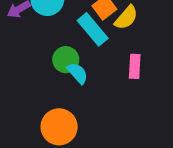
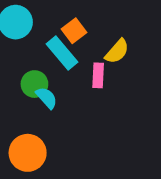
yellow semicircle: (126, 18) -> (117, 51), moved
pink rectangle: (135, 66) -> (98, 75), moved

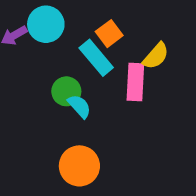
pink rectangle: (98, 75) -> (135, 82), size x1.4
orange circle: (28, 153) -> (79, 166), moved

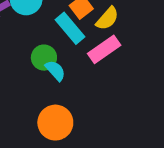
yellow semicircle: (156, 56) -> (107, 19), moved
pink rectangle: (135, 82) -> (104, 49), turned 52

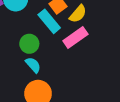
cyan semicircle: (55, 71) -> (33, 65), moved

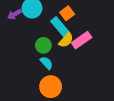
yellow semicircle: (78, 14) -> (66, 40), moved

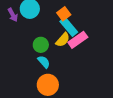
purple arrow: (14, 14) -> (13, 15), turned -88
cyan rectangle: (60, 27) -> (69, 27), moved

